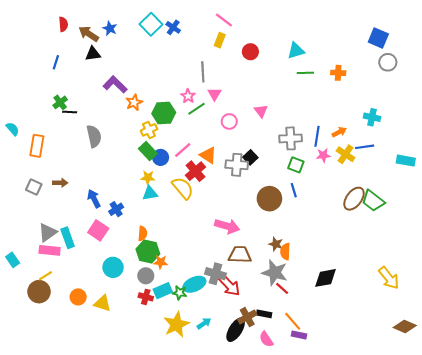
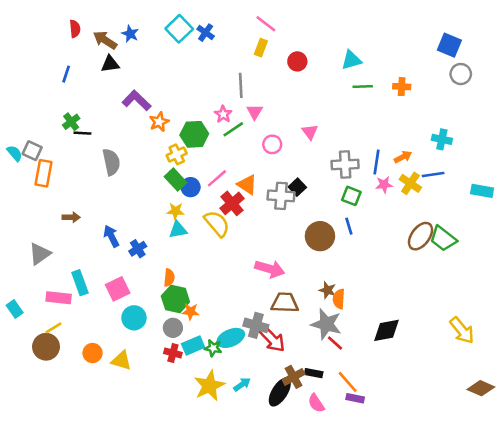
gray square: (34, 187) -> (32, 151), moved
pink square: (98, 230) -> (118, 289), moved, turned 30
gray triangle: (47, 232) -> (40, 254), moved

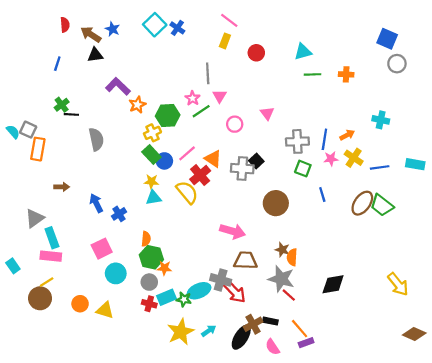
blue line: (433, 175) -> (380, 167), moved
blue line: (349, 226) -> (322, 194), moved
cyan rectangle: (80, 283) -> (52, 238), moved
purple rectangle: (355, 398) -> (306, 343), turned -32

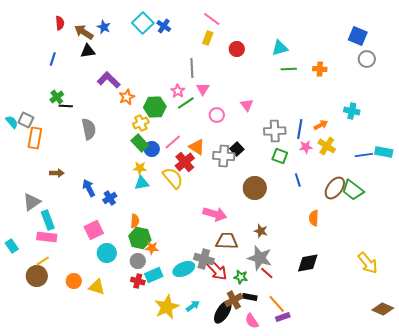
blue line: (380, 167) -> (364, 155), moved
orange semicircle: (292, 257) -> (314, 218), moved
green star: (184, 299) -> (241, 277), moved

